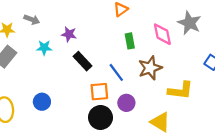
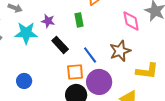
green rectangle: (130, 41) -> (79, 20), moved
cyan star: (44, 48) -> (26, 33), size x1.6
purple circle: (126, 103) -> (99, 82), size x1.6

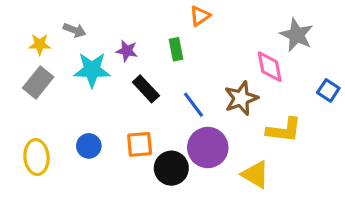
pink diamond: (131, 21) -> (270, 67), moved
orange square: (75, 72) -> (140, 144), moved

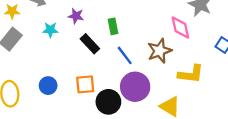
green rectangle: (176, 49) -> (113, 26), moved
cyan star: (92, 70) -> (50, 30), size x0.6

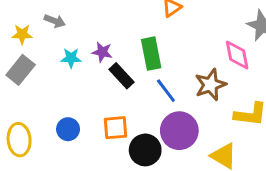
purple star: (76, 16) -> (102, 52), moved
green rectangle: (113, 26) -> (151, 54), size x1.5

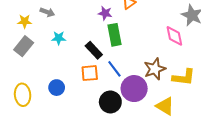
purple star: (102, 52) -> (105, 13), moved
brown star: (210, 85) -> (155, 69), moved
blue line: (166, 91) -> (114, 69), moved
orange square: (116, 128) -> (90, 73), moved

